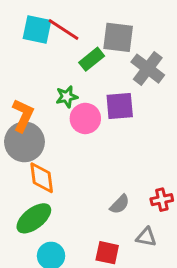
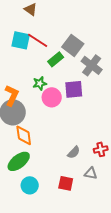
gray square: (118, 37) -> (73, 45), turned 30

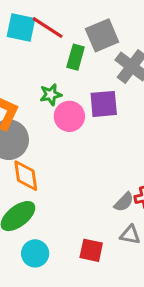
gray square: (73, 45) -> (102, 35), turned 30
green rectangle: (56, 59) -> (76, 57), turned -35
gray semicircle: (74, 152) -> (124, 202), moved

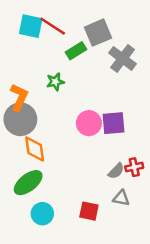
green rectangle: (76, 57) -> (76, 51), turned 42
purple square: (104, 104) -> (113, 123), moved
pink circle: (69, 116) -> (89, 123), moved

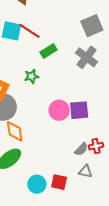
gray square: (98, 33) -> (92, 26), moved
cyan circle: (42, 214) -> (37, 184), moved

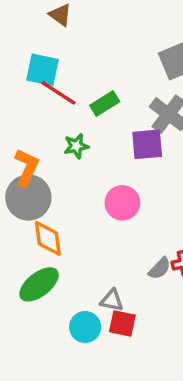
red line: (29, 31) -> (59, 93), moved
purple square: (79, 110) -> (147, 144), moved
gray triangle: (85, 171) -> (112, 300), moved

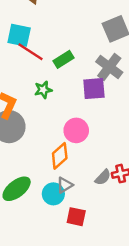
orange diamond: (48, 238) -> (60, 156), moved, turned 56
gray triangle: (112, 300) -> (65, 185), moved, turned -42
cyan circle: (85, 327) -> (53, 194), moved

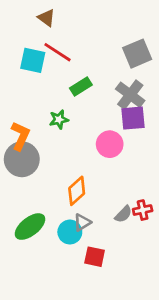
red line: (31, 52) -> (57, 52), moved
purple square: (94, 89) -> (133, 118), moved
pink circle: (76, 130) -> (110, 144), moved

